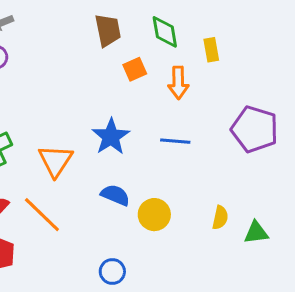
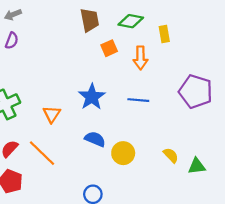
green diamond: (165, 32) -> (131, 21), turned -70
orange triangle: (55, 161) -> (52, 114), size x0.7
yellow semicircle: (220, 218) -> (171, 155), turned -56

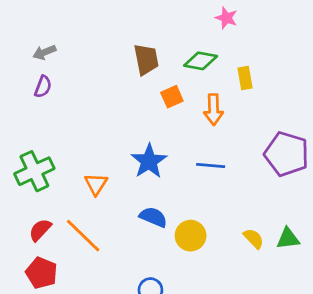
green triangle: (197, 166) -> (288, 239), moved

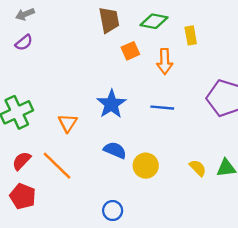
purple semicircle: (43, 87) -> (24, 43), turned 30

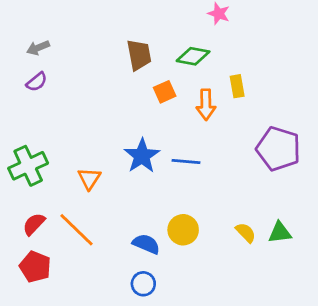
yellow rectangle: (191, 35) -> (237, 86), moved
blue line: (162, 108) -> (186, 162), moved
blue semicircle: (115, 150) -> (146, 244), moved

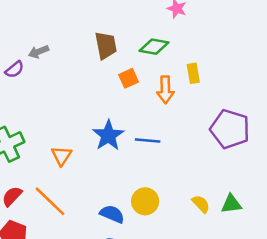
gray arrow: (38, 48) -> (39, 52), moved

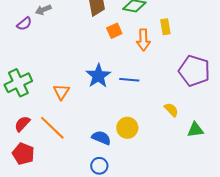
yellow semicircle: (201, 204) -> (171, 110), moved

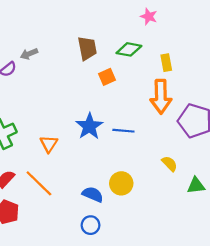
yellow rectangle: (165, 27) -> (166, 63), moved
orange arrow: (143, 40) -> (161, 97), moved, size x1.4

